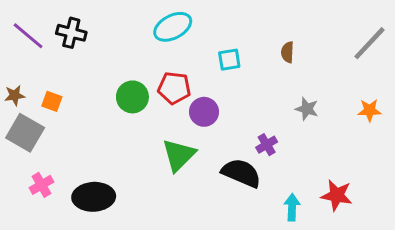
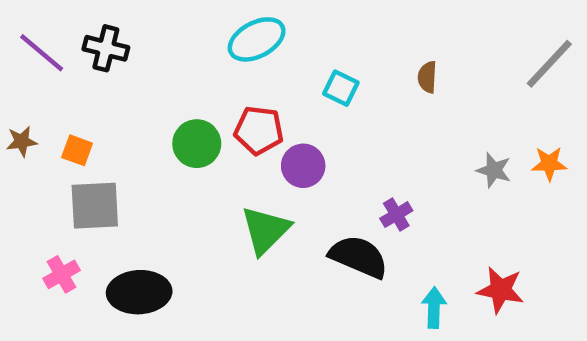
cyan square: (229, 60) -> (341, 88), turned 35
gray star: (307, 109) -> (494, 170), moved
gray square: (25, 133) -> (95, 206), moved, turned -33

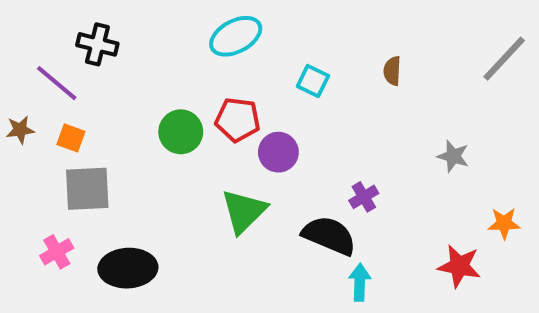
purple line: (42, 53) -> (57, 83), moved
orange star: (549, 164) -> (504, 223), moved
cyan arrow: (434, 308) -> (360, 282), moved

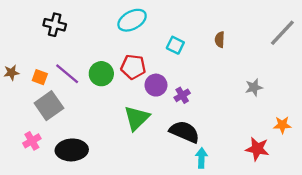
purple line: (57, 83) -> (67, 74), moved
gray star: (453, 156) -> (254, 87), turned -30
gray square: (87, 189) -> (49, 106), turned -32
purple cross: (364, 197) -> (182, 95), moved

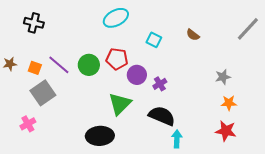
black cross: (55, 25) -> (34, 23), moved
brown semicircle: (220, 40) -> (193, 35), turned -56
orange star: (282, 125) -> (229, 103), moved
black ellipse: (72, 150) -> (100, 136), moved

